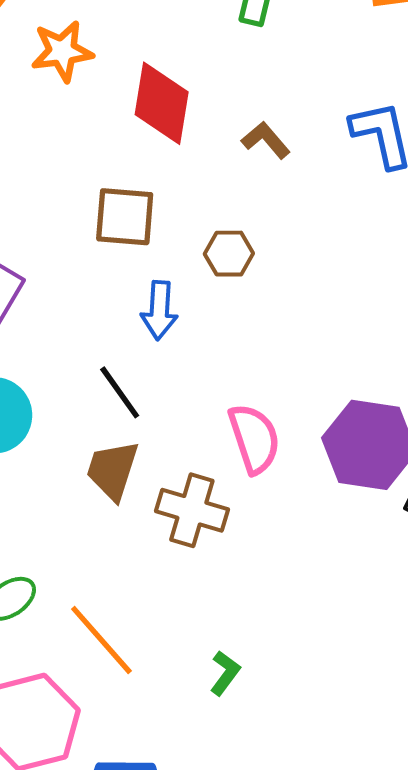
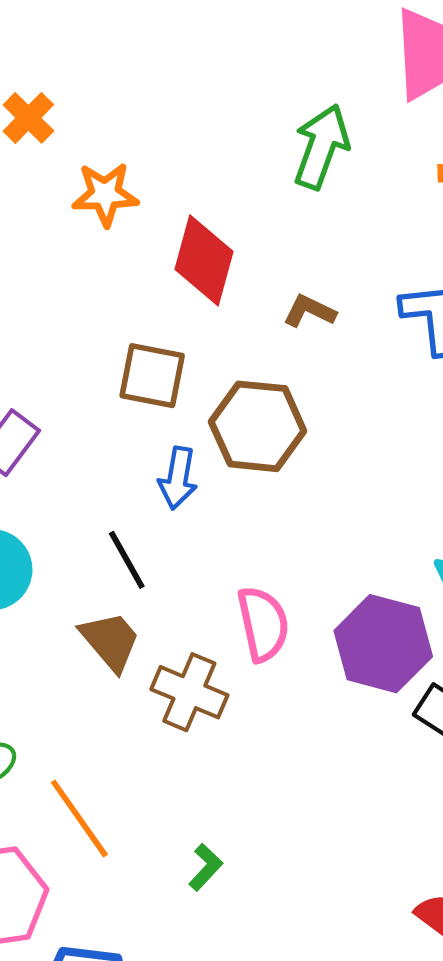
brown L-shape: (266, 140) -> (309, 311), turned -30
brown hexagon: (229, 254) -> (258, 426), size x1.8
brown trapezoid: (113, 470) -> (110, 641), turned 116

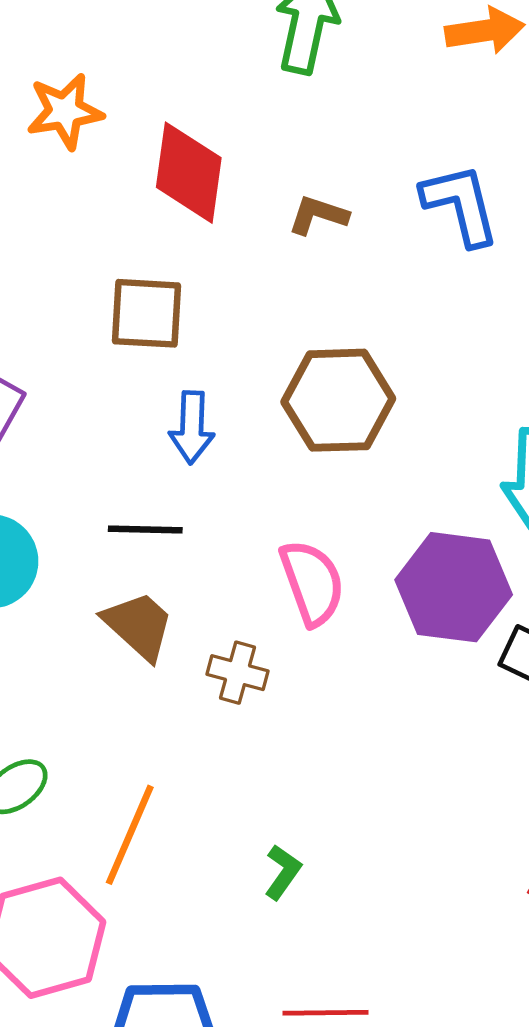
brown hexagon: (258, 426) -> (338, 400), moved
black line: (127, 560) -> (145, 530), turned -52
brown cross: (189, 692) -> (238, 673), size x0.7
orange line: (79, 818) -> (130, 835), turned 66

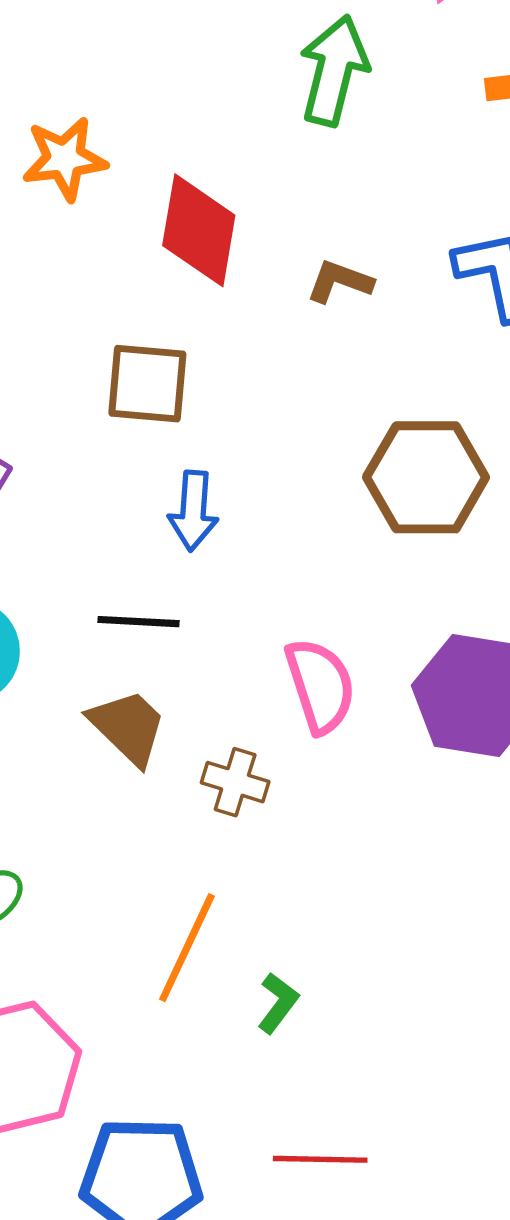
brown hexagon: (338, 400) -> (426, 477), moved
orange line: (130, 835) -> (187, 948), moved

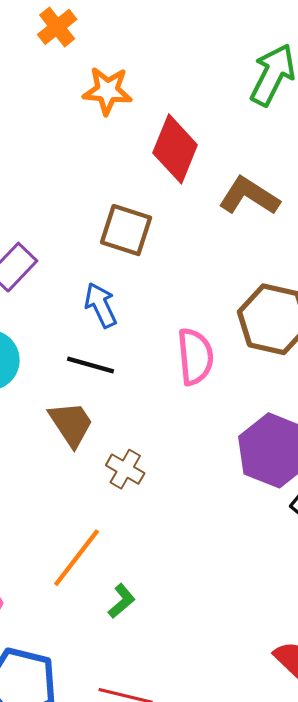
brown L-shape: (340, 281) -> (249, 196), size x1.5
blue arrow: (193, 511) -> (101, 305), moved, turned 138
pink semicircle: (320, 686) -> (195, 357), moved

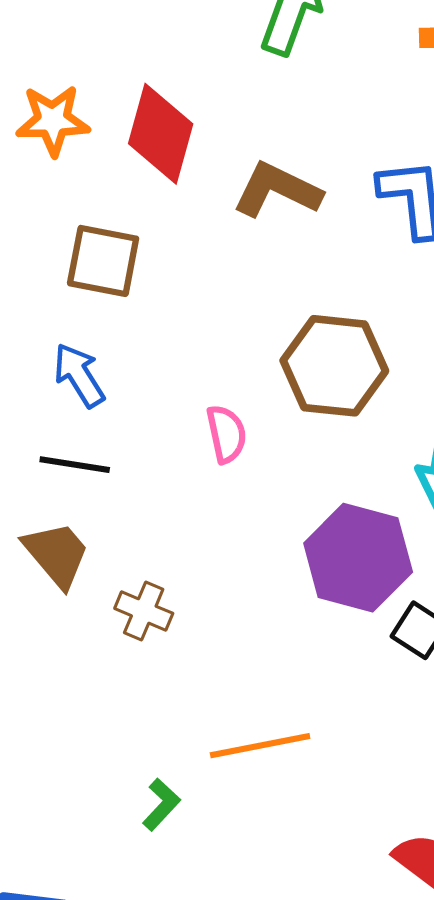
orange star: (107, 91) -> (53, 120), moved
pink semicircle: (195, 357) -> (226, 434), size x0.7
orange line: (77, 558) -> (260, 746), moved, turned 48

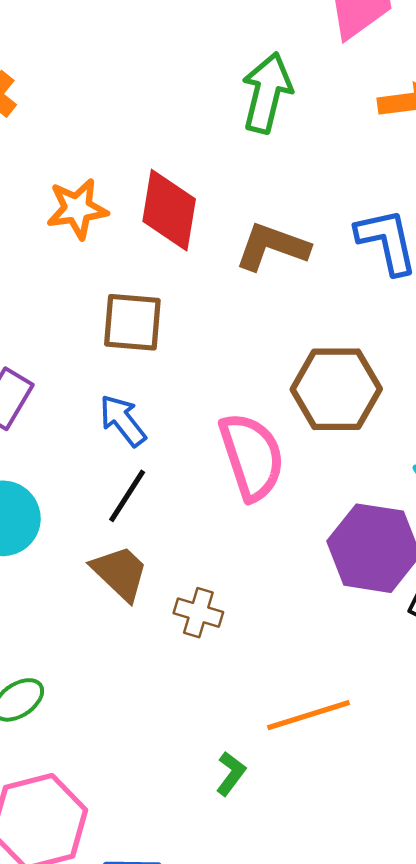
pink semicircle: (226, 434) -> (252, 456), size x1.8
black line: (75, 465) -> (127, 496), turned -60

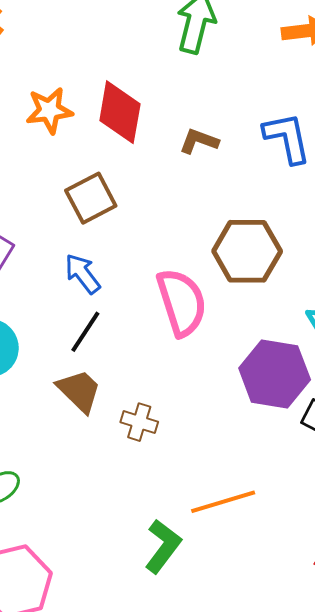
brown L-shape: (272, 247) -> (199, 141), size x0.7
brown square: (132, 322) -> (91, 198), turned -33
green L-shape: (231, 774) -> (163, 546), size x1.6

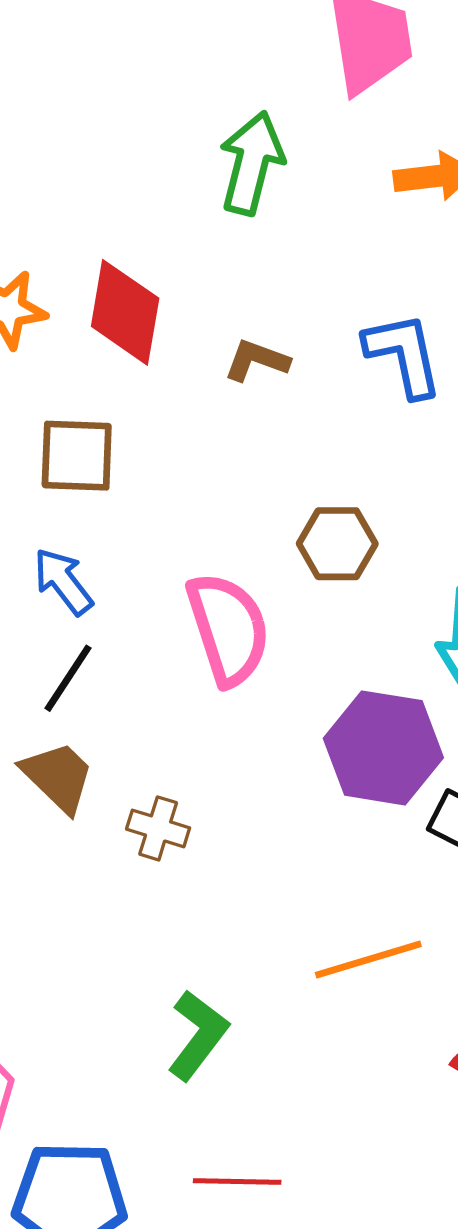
brown square: (91, 198) -> (77, 456), turned 30
brown hexagon: (247, 251) -> (337, 544), size x0.7
orange line: (223, 502) -> (368, 959), moved

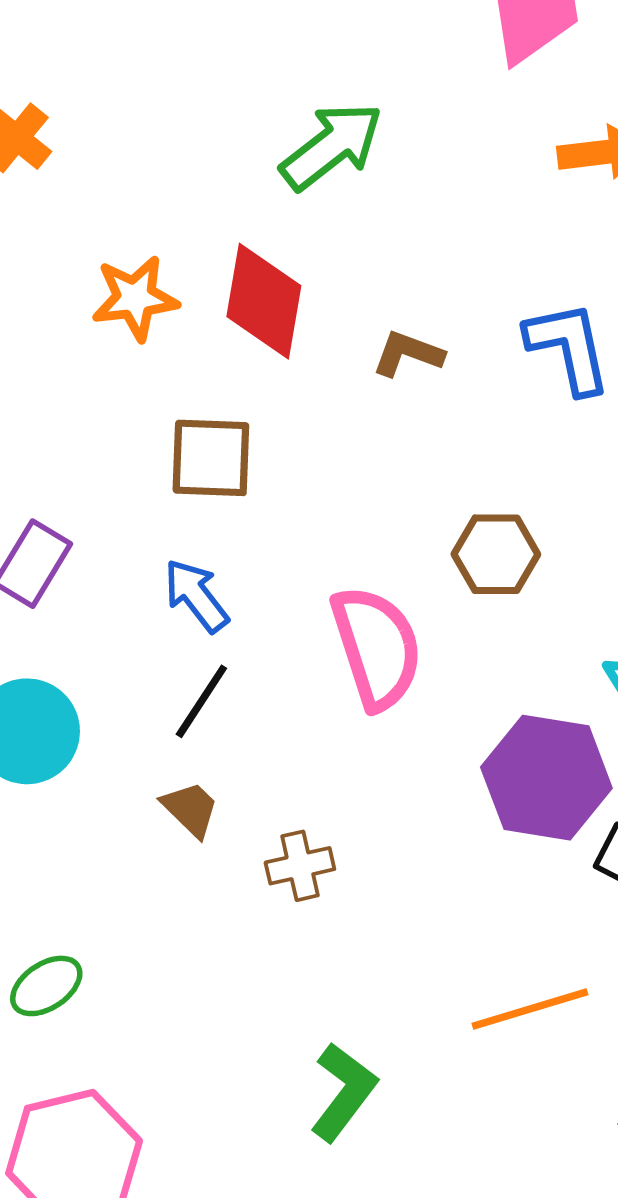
green arrow: (252, 163) -> (332, 146), moved, turned 38
brown trapezoid: (58, 777) -> (190, 809), size x0.7
brown cross: (158, 828) -> (300, 866), turned -30

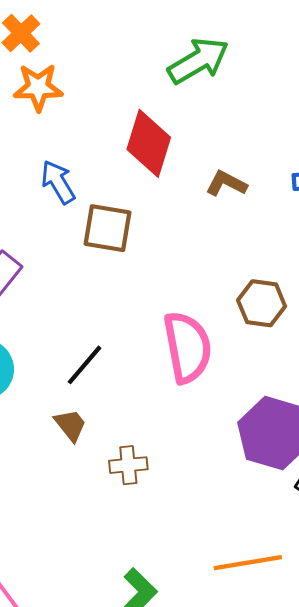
orange star: (135, 298) -> (38, 87), moved
blue arrow: (196, 595) -> (58, 182), moved

